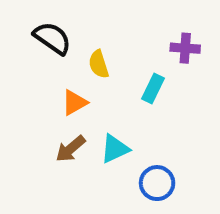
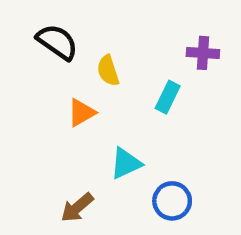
brown arrow: (70, 149) -> (77, 208), moved

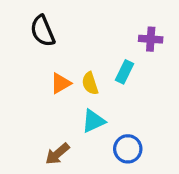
black semicircle: (57, 42) -> (43, 31), turned -148
yellow semicircle: (108, 71) -> (90, 83), moved

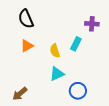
orange triangle: (61, 83) -> (27, 46), moved
brown arrow: (57, 154) -> (20, 94), moved

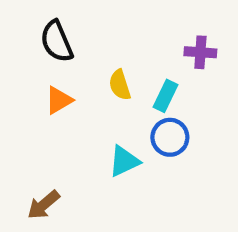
yellow semicircle: (55, 51) -> (120, 85), moved
blue circle: (78, 91) -> (170, 137), moved

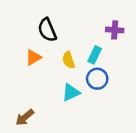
black semicircle: (57, 41) -> (47, 30), moved
yellow semicircle: (120, 85) -> (68, 60), moved

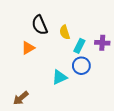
purple cross: (115, 30) -> (102, 43), moved
yellow semicircle: (68, 60) -> (65, 32), moved

